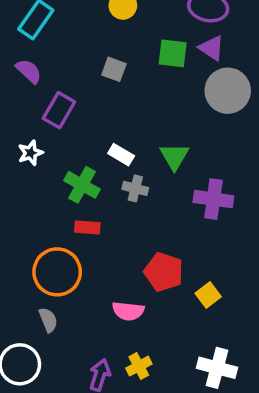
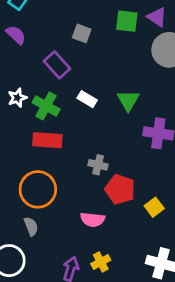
purple rectangle: (59, 110) -> (57, 65), moved, turned -72
green cross: (82, 185) -> (46, 106), moved
gray cross: (135, 188) -> (98, 165), moved
red rectangle: (87, 227) -> (47, 140), moved, size x1.5

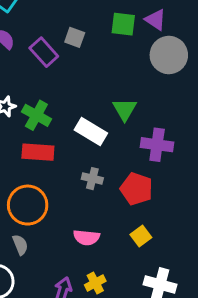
purple rectangle: (57, 65) -> (44, 52), moved
white rectangle: (87, 99) -> (91, 131), moved, size x1.5
red pentagon: (120, 189) -> (136, 189), moved
yellow square: (154, 207) -> (141, 236), moved

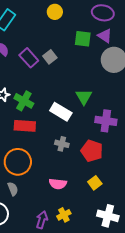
gray square: (75, 37) -> (50, 57), moved, turned 32

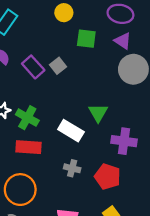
green square: (83, 39) -> (86, 39), moved

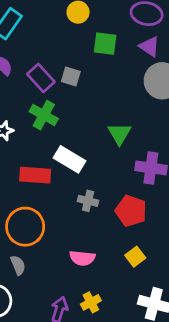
gray square: (58, 66) -> (71, 77), turned -35
green cross: (27, 118) -> (44, 115), moved
white rectangle: (71, 131) -> (69, 159), moved

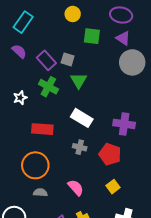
green triangle: (119, 134) -> (79, 81), moved
white rectangle: (69, 159) -> (82, 118), moved
pink semicircle: (82, 258) -> (76, 188), turned -138
gray semicircle: (18, 265) -> (40, 193), moved, turned -64

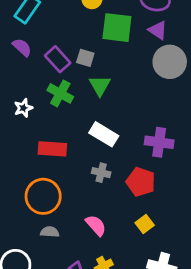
green square: (92, 36) -> (117, 28), size x1.4

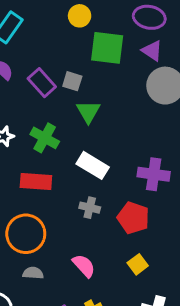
green cross: (60, 93) -> (45, 138), moved

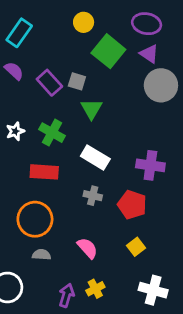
green square: (107, 48) -> (108, 51), turned 32

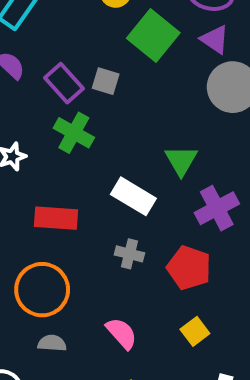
green triangle: (91, 109) -> (181, 161), moved
green cross: (52, 133) -> (74, 133), moved
purple cross: (150, 165) -> (217, 208), turned -36

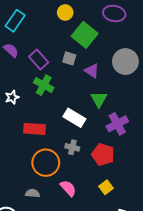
purple triangle: (215, 39) -> (92, 71), moved
gray square: (106, 81) -> (69, 58), moved
orange circle: (42, 290) -> (46, 163), moved

